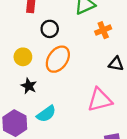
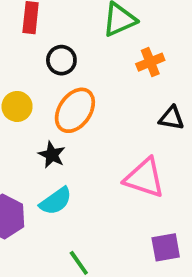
black star: (29, 86) -> (52, 155), moved
pink triangle: (100, 100) -> (144, 178), turned 32

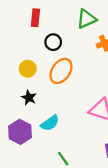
black star: (52, 155) -> (29, 98), moved

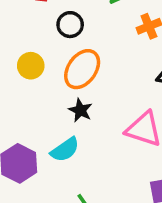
black star: (29, 98) -> (80, 110), moved

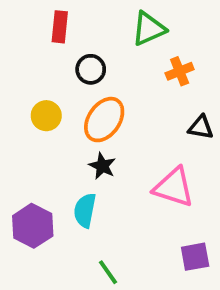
cyan semicircle: (65, 150) -> (85, 210), turned 136

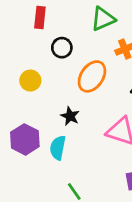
orange ellipse: (104, 120) -> (92, 76), moved
purple hexagon: (33, 226) -> (25, 139), moved

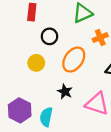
yellow circle: (30, 81) -> (36, 63), moved
black star: (70, 116) -> (65, 92), moved

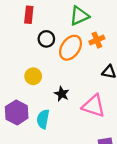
orange ellipse: (74, 60) -> (71, 48), moved
yellow circle: (36, 63) -> (33, 76), moved

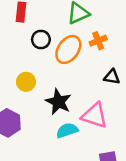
black star: (62, 94) -> (58, 102), size x1.5
cyan semicircle: (43, 119) -> (67, 130), moved, turned 60

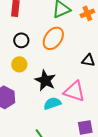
black circle: (41, 39) -> (21, 40), moved
orange cross: (98, 41) -> (87, 13), moved

